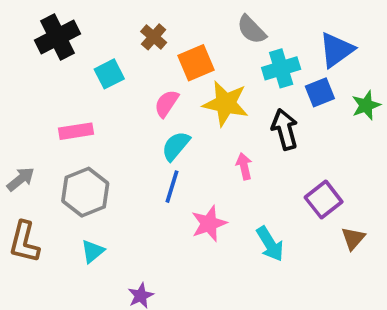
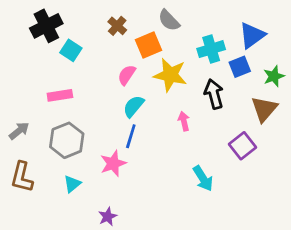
gray semicircle: (252, 30) -> (169, 20), moved
cyan square: (109, 74) -> (71, 50), moved, turned -30
pink star: (209, 224) -> (113, 163), moved
brown triangle: (353, 238) -> (264, 109), moved, size x1.5

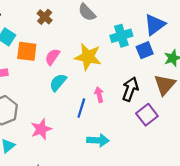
orange square: (148, 45) -> (27, 51), moved, turned 30
black arrow: (214, 94) -> (130, 89), moved, turned 35
blue line: (131, 136) -> (81, 108), moved
cyan arrow: (203, 178) -> (98, 140), moved, turned -55

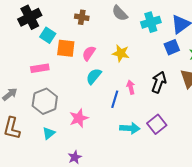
brown cross: (45, 17) -> (82, 17), turned -32
cyan cross: (121, 36) -> (151, 22), moved
yellow star: (88, 57) -> (121, 53), size x0.7
purple square: (147, 115) -> (157, 124), moved

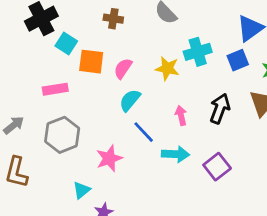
cyan cross: (151, 22) -> (198, 52), moved
blue line: (115, 99) -> (144, 132), moved, turned -60
cyan arrow: (130, 128) -> (176, 154), moved
cyan triangle: (49, 133) -> (81, 190), moved

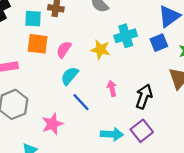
cyan square: (66, 44) -> (33, 19), moved, turned -30
black arrow: (220, 109) -> (144, 96), moved
cyan arrow: (176, 154) -> (112, 134), moved

